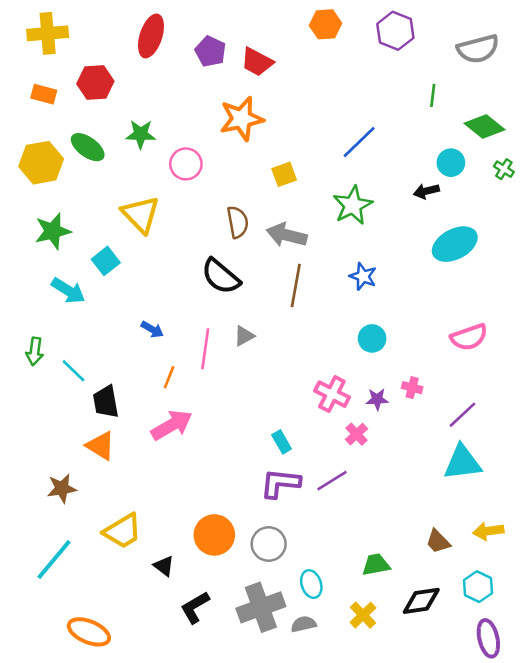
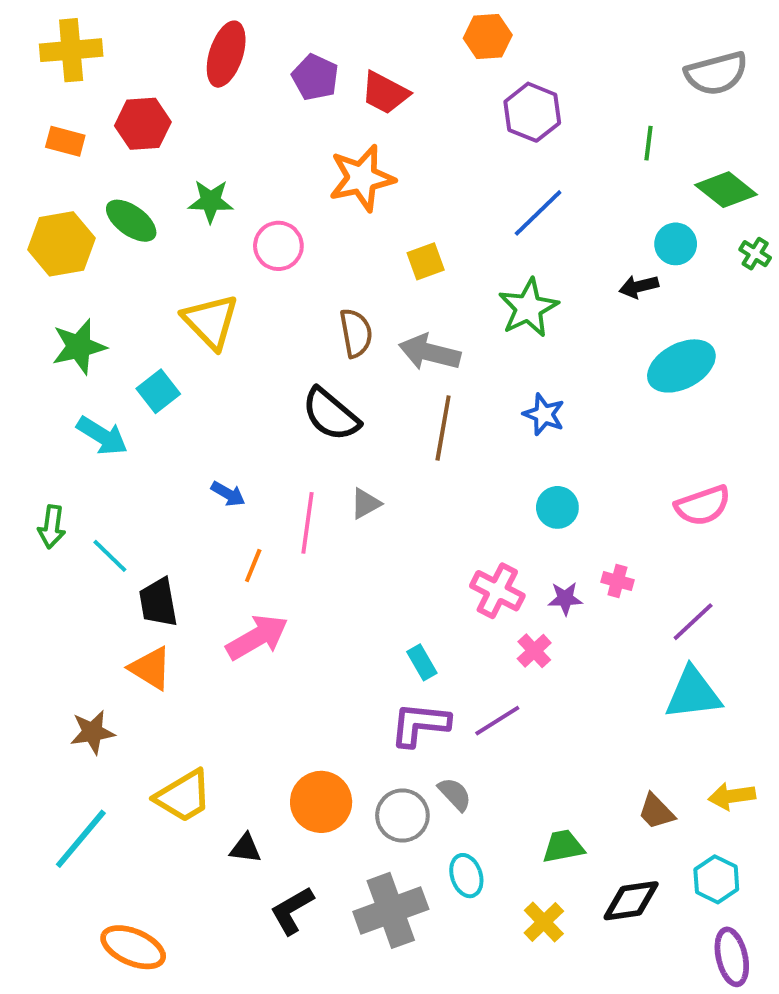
purple hexagon: (395, 31) -> (532, 112), moved
black triangle: (164, 566) -> (245, 848), turned -30
gray semicircle: (304, 624) -> (455, 794), moved, turned 60

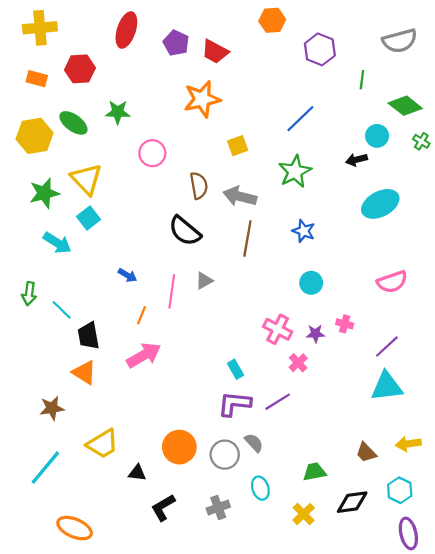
purple hexagon: (532, 112) -> (320, 49), moved
pink circle: (278, 246) -> (152, 153), moved
yellow triangle: (211, 321) -> (86, 179), moved
gray cross: (391, 910) -> (218, 508), size x0.6

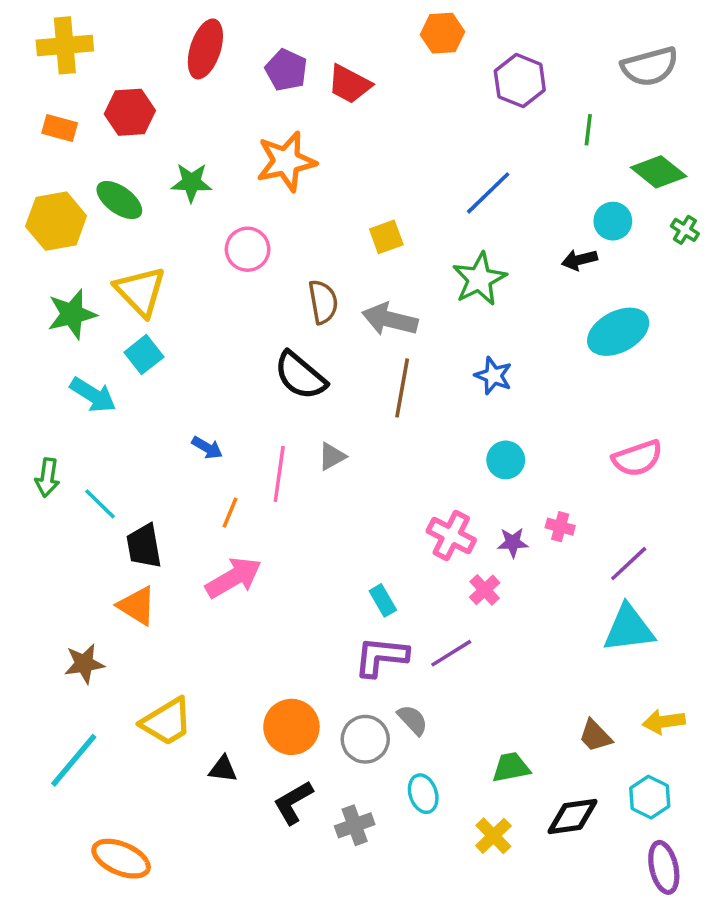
orange star: (202, 99) -> (286, 161), moved
black L-shape: (163, 508) -> (293, 802), moved

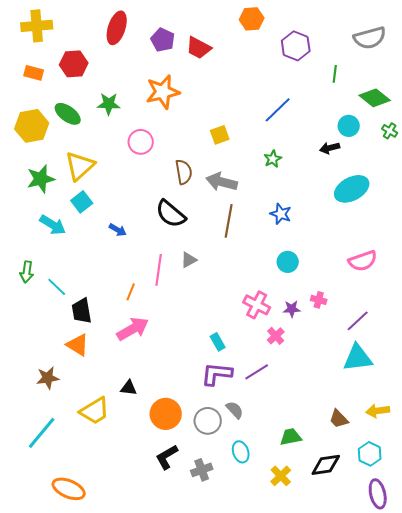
green star: (479, 279) -> (273, 159), size x0.6
yellow triangle: (140, 291) -> (80, 166), turned 32
blue arrow: (207, 448) -> (118, 230), moved
black triangle: (223, 769) -> (129, 388), moved

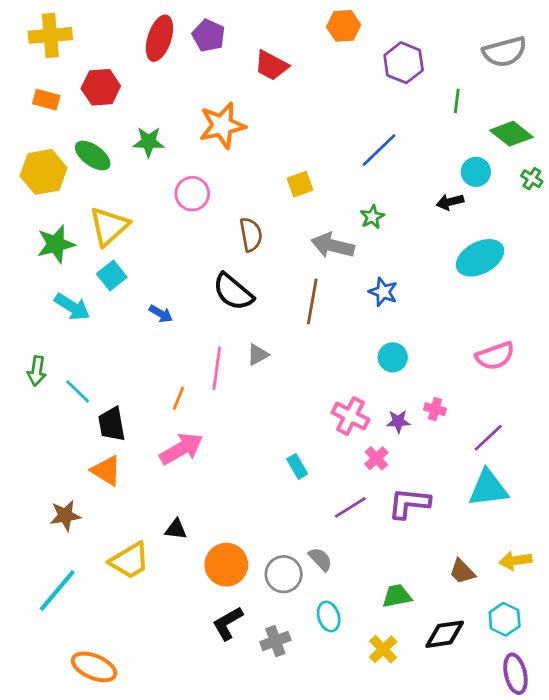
purple pentagon: (163, 40) -> (209, 35), moved
gray arrow: (222, 182) -> (333, 245), moved
purple L-shape: (217, 374) -> (409, 503), moved

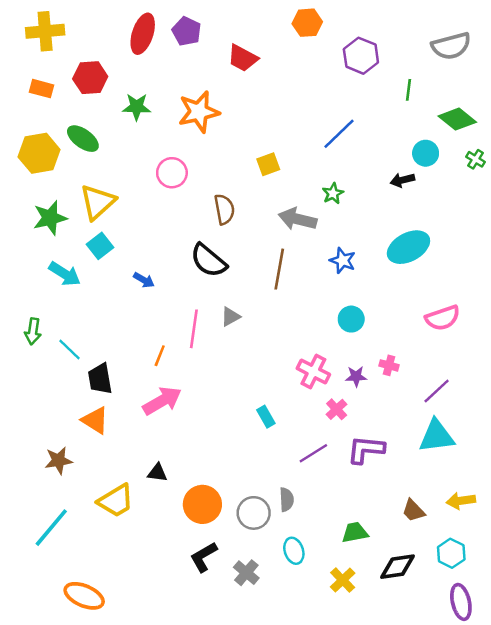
green star: (149, 142) -> (137, 107), moved
cyan ellipse: (480, 258) -> (408, 247), moved
gray semicircle: (320, 559) -> (287, 500), turned 40
gray cross: (275, 641) -> (246, 573), turned -30

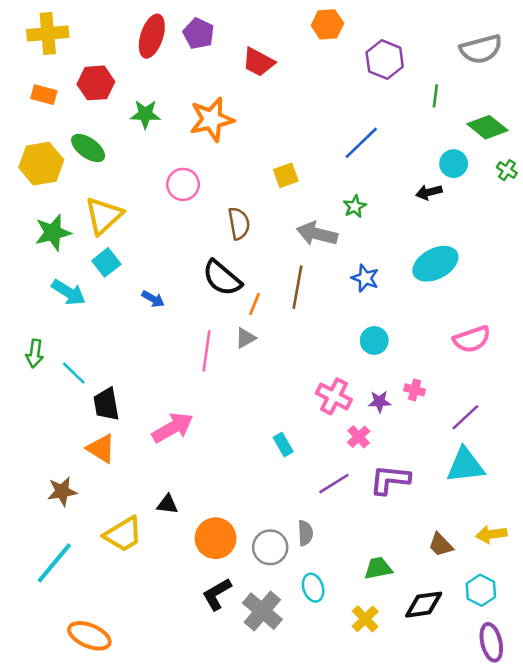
orange line: (160, 356) -> (255, 304), moved
gray cross: (246, 573) -> (262, 611), size x1.4

